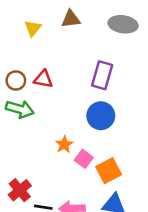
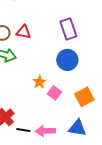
purple rectangle: (102, 75) -> (68, 29), turned -35
orange square: (109, 171) -> (84, 97), moved

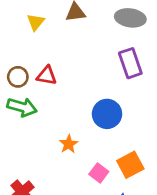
purple rectangle: (68, 29) -> (130, 63), moved
pink square: (54, 93) -> (99, 173), moved

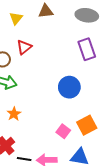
red triangle: (47, 76) -> (24, 47), moved, turned -49
orange star: (69, 144) -> (14, 114), moved

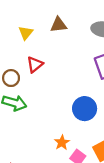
orange star: (14, 114) -> (62, 143), moved

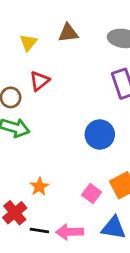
orange star: (62, 143) -> (39, 187), moved

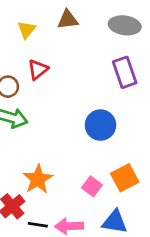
orange star: (39, 187) -> (38, 179), size x1.5

